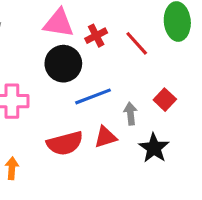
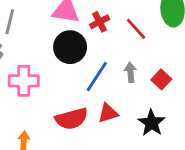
blue line: (93, 96) -> (97, 77), turned -36
gray arrow: (130, 114) -> (130, 72), moved

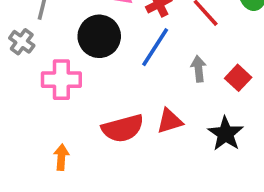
black circle: (70, 47) -> (99, 36), moved
blue line: (97, 77) -> (155, 47), moved

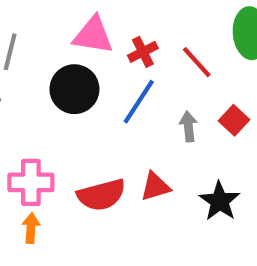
red square: (238, 78) -> (234, 120), moved
pink cross: (61, 80) -> (31, 182), moved

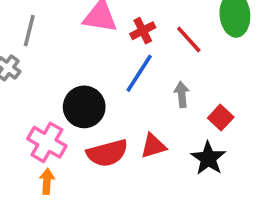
black circle: (74, 89) -> (84, 107), moved
red square: (234, 120) -> (221, 118), moved
pink cross: (31, 182) -> (47, 142), turned 30

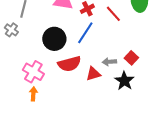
gray arrow: (182, 94) -> (109, 62), moved, turned -88
black circle: (84, 107) -> (54, 39), moved
red semicircle: (107, 153) -> (69, 64), moved

